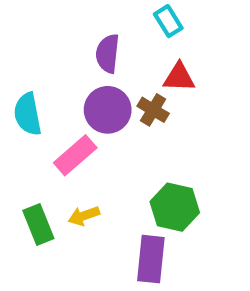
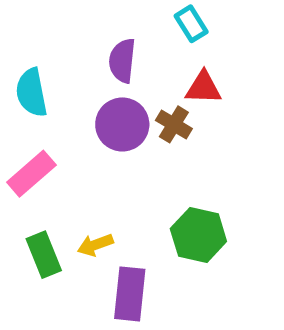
cyan semicircle: (28, 114) -> (31, 93), moved
pink rectangle: (75, 155) -> (31, 174), moved
purple rectangle: (151, 259) -> (130, 294), moved

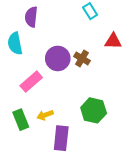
purple semicircle: (122, 61) -> (31, 17), moved
red triangle: (203, 88) -> (113, 41), moved
pink rectangle: (31, 174) -> (31, 82), moved

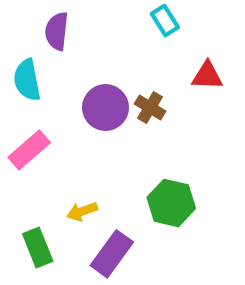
pink rectangle: (31, 82) -> (29, 150), moved
green rectangle: (21, 120) -> (38, 247), moved
purple rectangle: (61, 138) -> (112, 254), turned 30

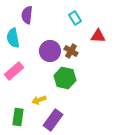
cyan rectangle: (165, 21) -> (75, 18), moved
green hexagon: (171, 203) -> (65, 78), moved
green rectangle: (38, 247) -> (18, 117), turned 30

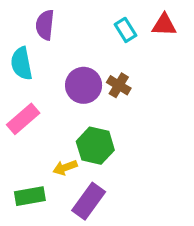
red triangle: (98, 36) -> (164, 25), moved
green hexagon: (65, 78) -> (95, 146), moved
green rectangle: (18, 117) -> (30, 196), turned 72

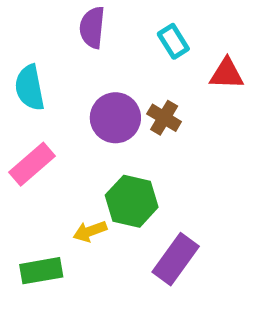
purple semicircle: (45, 25) -> (92, 27), moved
red triangle: (164, 25) -> (227, 74), moved
purple rectangle: (89, 201) -> (176, 259), moved

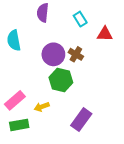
pink rectangle: (32, 164) -> (15, 100), moved
green hexagon: (132, 201) -> (61, 80), moved

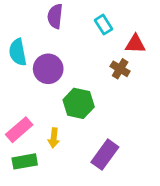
purple circle: (53, 54) -> (48, 69), moved
brown cross: (76, 54) -> (120, 69), moved
yellow arrow: (42, 107) -> (54, 138), turned -64

